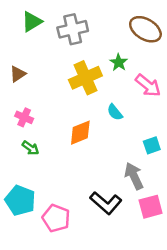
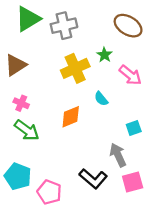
green triangle: (32, 22) -> (28, 19), size x1.4
brown triangle: (18, 74) -> (16, 65), size x1.5
green arrow: (31, 148) -> (27, 130), size x1.6

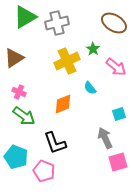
black L-shape: (93, 179) -> (55, 143), moved, turned 30

